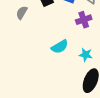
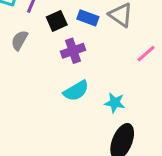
purple cross: (84, 20) -> (73, 51), moved

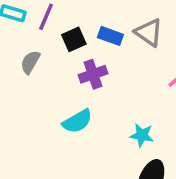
cyan semicircle: (76, 91) -> (77, 121), moved

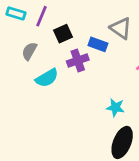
blue rectangle: (110, 36) -> (98, 44), moved
cyan semicircle: (77, 121) -> (47, 78), moved

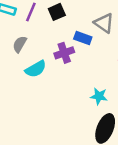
black square: (63, 34) -> (57, 12), moved

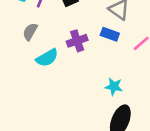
blue rectangle: (83, 38) -> (110, 34), moved

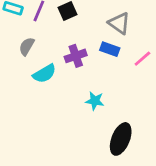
cyan star: (114, 87) -> (95, 101), moved

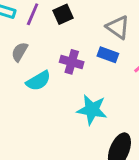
purple cross: (76, 56) -> (72, 62), turned 35
cyan star: (95, 101) -> (92, 110), size x1.5

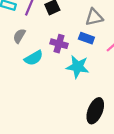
gray triangle: (118, 27) -> (94, 17), turned -48
cyan star: (92, 110) -> (78, 67), moved

